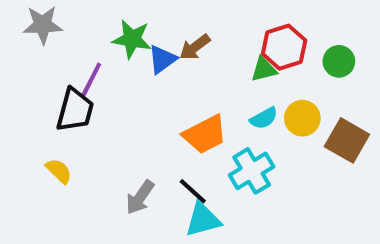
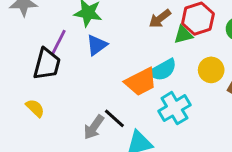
brown arrow: (195, 47) -> (160, 19), moved
blue triangle: (162, 59) -> (97, 45), moved
cyan semicircle: (264, 118) -> (163, 70), moved, size x1.4
black line: (193, 191) -> (114, 118), moved

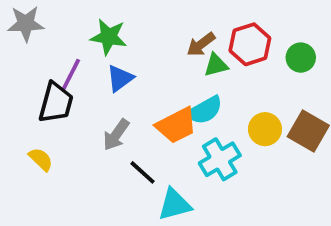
green triangle: (183, 35) -> (216, 65), moved
yellow circle: (211, 70) -> (265, 129), moved
gray arrow: (94, 127) -> (116, 135), moved

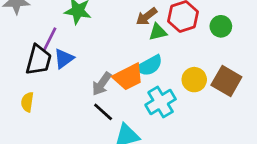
blue triangle: (120, 78) -> (64, 59), moved
gray arrow: (116, 135) -> (102, 84), moved
yellow semicircle: (41, 159) -> (27, 102), turned -126

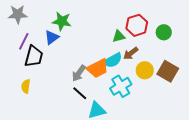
brown arrow: (147, 16) -> (131, 53), moved
purple line: (50, 39) -> (24, 41), moved
blue triangle: (64, 59) -> (52, 37), moved

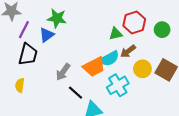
purple line: (24, 41) -> (24, 30), moved
gray arrow: (79, 73) -> (63, 72), moved

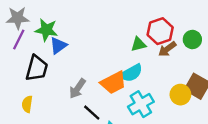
green star: (57, 18) -> (46, 30), moved
purple line: (24, 30) -> (19, 40), moved
brown arrow: (128, 51) -> (167, 49), moved
yellow circle: (142, 69) -> (180, 95), moved

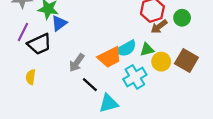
purple line: (19, 40) -> (23, 32), moved
green triangle: (139, 44) -> (147, 50), moved
black trapezoid: (37, 68) -> (39, 44), turned 50
yellow circle: (180, 95) -> (161, 62), moved

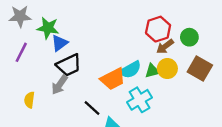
black trapezoid: (39, 44) -> (69, 65), moved
brown square: (186, 61) -> (200, 69), moved
yellow circle: (161, 62) -> (167, 69), moved
gray arrow: (77, 63) -> (60, 85), moved

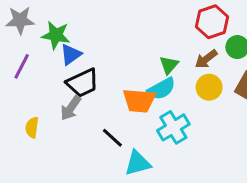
red hexagon: (158, 29) -> (212, 22), moved
green triangle: (152, 71) -> (169, 65), moved, turned -35
orange trapezoid: (113, 79) -> (139, 101), turned 32

